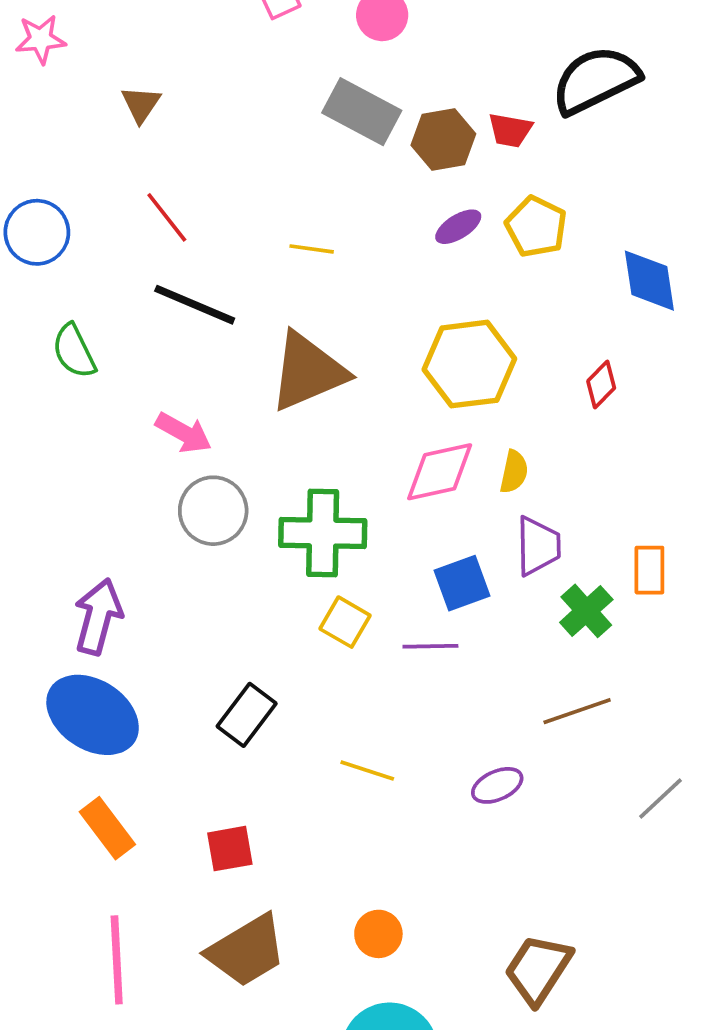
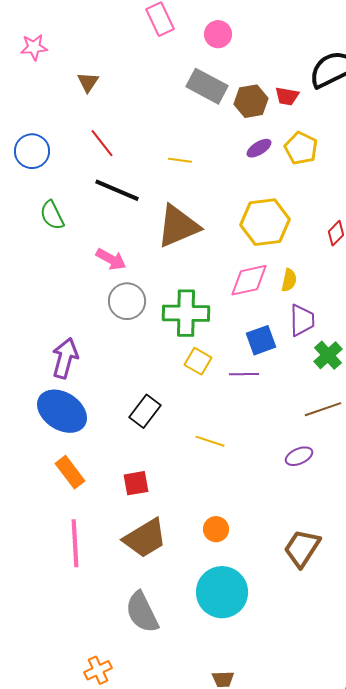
purple ellipse: (497, 785) -> (299, 456), moved

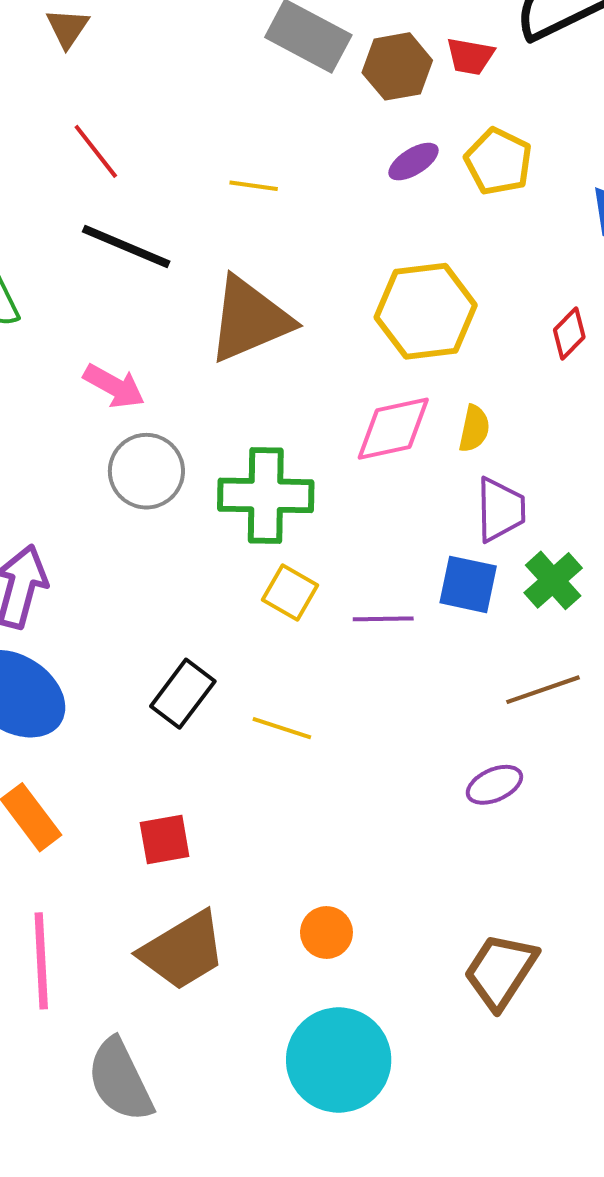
blue square: (261, 340) -> (468, 584), moved, turned 32
yellow line: (210, 441) -> (282, 728), moved
gray semicircle: (142, 612) -> (120, 1080), moved

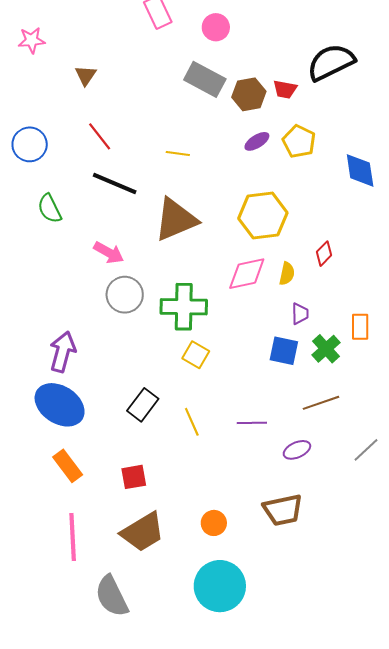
red diamond: (569, 334) -> (324, 254), moved
purple trapezoid: (501, 510) -> (300, 314), size x0.7
purple line: (383, 619) -> (252, 423), moved
yellow line: (282, 728) -> (192, 422), turned 48
brown trapezoid: (501, 971) -> (283, 510), moved, turned -135

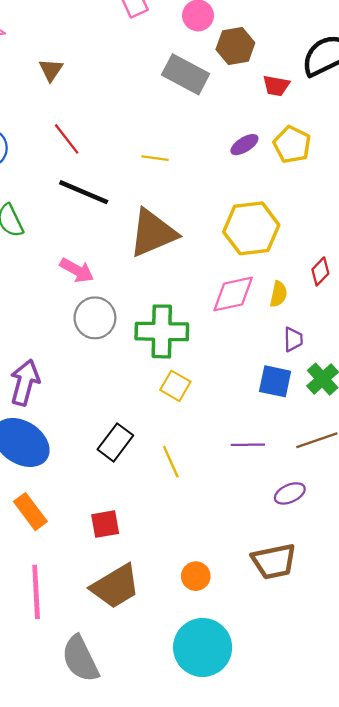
brown hexagon: (249, 94) -> (235, 46), moved
purple line: (252, 423) -> (248, 445), moved

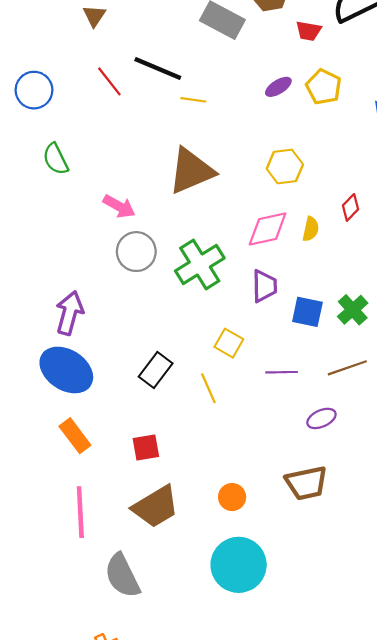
black line: (84, 192) -> (158, 69), moved
yellow hexagon: (251, 228) -> (285, 167), size x0.7
green cross: (162, 331) -> (200, 264), turned -33
purple trapezoid: (293, 339) -> (264, 286), moved, size x1.4
yellow square: (175, 386) -> (229, 343), moved

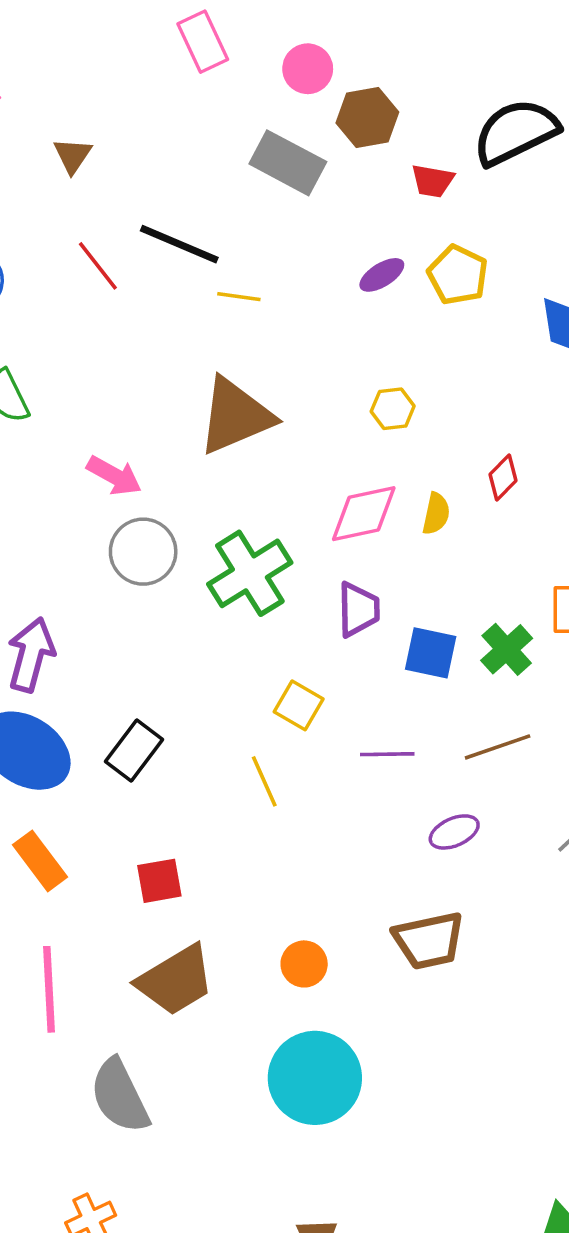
yellow hexagon: (285, 167) -> (393, 409), size x0.7
black rectangle: (156, 370) -> (134, 751), moved

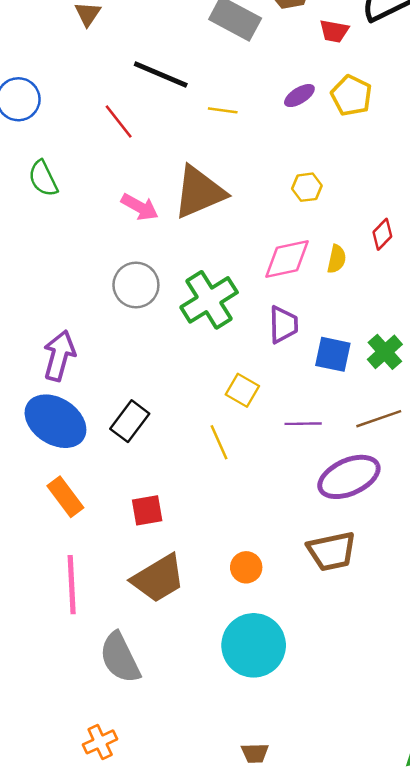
red line: (98, 266) -> (119, 122), moved
yellow line: (239, 297) -> (223, 110), moved
pink arrow: (114, 476) -> (140, 207), moved
purple ellipse: (454, 832) -> (349, 477), size x1.8

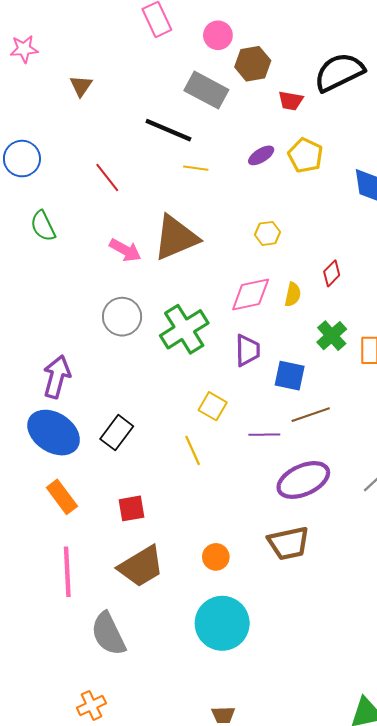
black line: (161, 74) -> (168, 130), moved
green cross: (385, 352) -> (332, 336), moved
brown line: (379, 419) -> (311, 415), moved

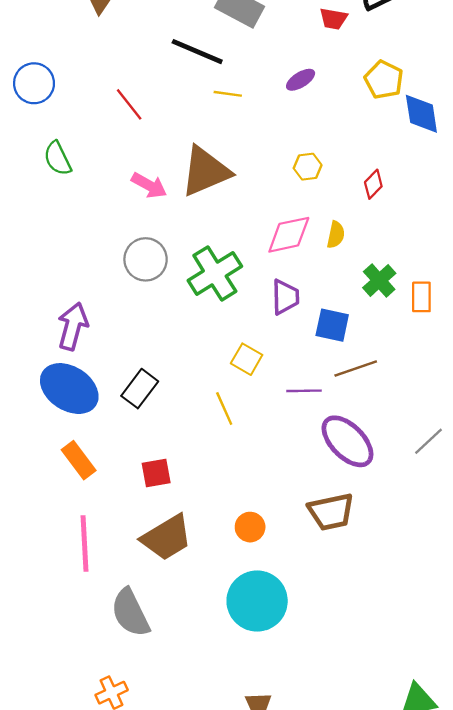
yellow pentagon: (305, 155) -> (384, 80), moved
red diamond: (332, 273) -> (373, 184), moved
purple ellipse: (303, 480) -> (347, 441), turned 69

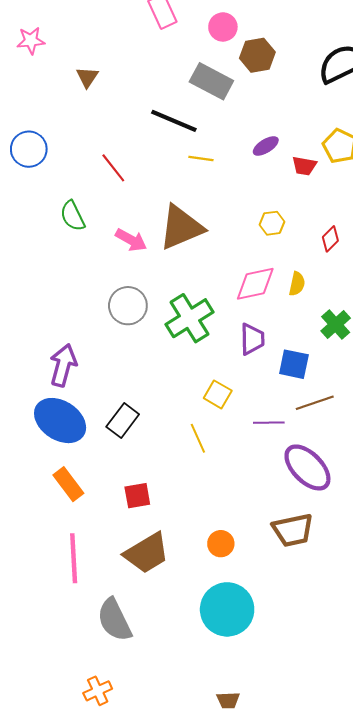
red trapezoid: (333, 19) -> (304, 166), moved
green semicircle: (58, 158) -> (73, 216), moved

